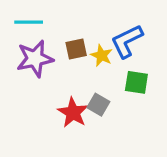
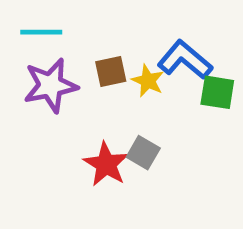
blue L-shape: (127, 41) -> (185, 60), turned 66
green square: (136, 82) -> (217, 92), moved

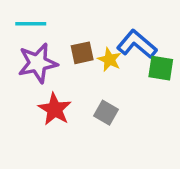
red star: (106, 164) -> (55, 109), moved

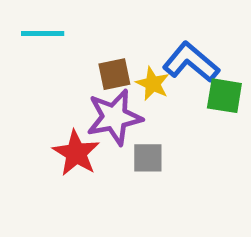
purple star: (38, 63) -> (114, 117), moved
gray square: (106, 113) -> (148, 158), turned -30

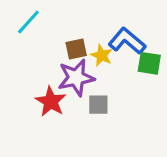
cyan line: (43, 33) -> (28, 22), turned -48

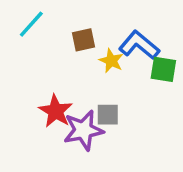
brown square: (76, 49) -> (83, 40), moved
purple star: (76, 78) -> (83, 130), moved

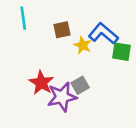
cyan line: (31, 24) -> (23, 18), turned -50
gray square: (108, 115) -> (80, 85), turned -30

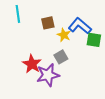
gray square: (80, 85) -> (61, 57), moved

